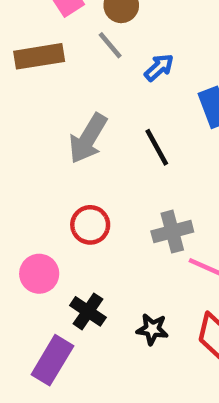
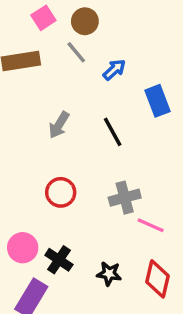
gray arrow: (88, 138) -> (59, 125), size x0.7
pink circle: (39, 274) -> (23, 248), moved

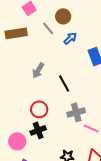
brown circle: (85, 21) -> (63, 16), moved
black line: (113, 132) -> (64, 83), moved
black cross: (59, 260) -> (38, 130), moved, turned 35

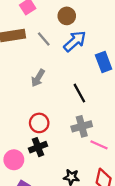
gray line: (48, 28) -> (44, 39), moved
blue arrow: (70, 38) -> (75, 41), size x1.5
black line: (64, 83) -> (79, 93), moved

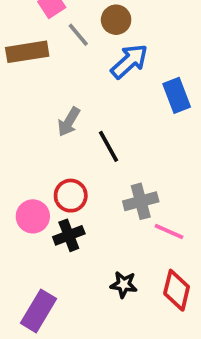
gray line: (44, 39) -> (78, 35), moved
black line: (79, 93) -> (109, 146), moved
pink circle: (14, 160) -> (33, 216), moved

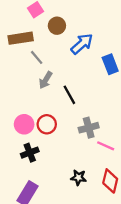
brown circle: (116, 20) -> (57, 26), moved
gray line: (78, 35) -> (37, 57), moved
pink circle: (33, 216) -> (24, 124), moved
black cross: (69, 235) -> (30, 153), moved

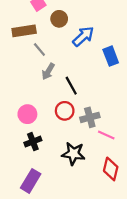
red circle: (47, 124) -> (65, 111), moved
black star: (78, 178) -> (73, 154), moved, size x1.5

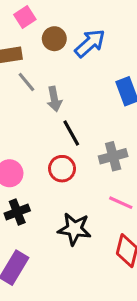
blue arrow: (83, 36) -> (90, 43), moved
gray arrow: (48, 71) -> (54, 99), moved, turned -42
gray cross: (90, 117) -> (113, 156), moved

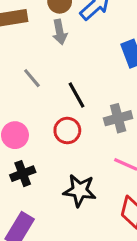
gray line: (26, 82) -> (32, 78), moved
gray arrow: (54, 99) -> (60, 32), moved

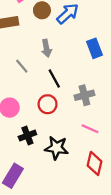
gray arrow: (60, 32) -> (46, 48), moved
black cross: (23, 174) -> (27, 136), moved

